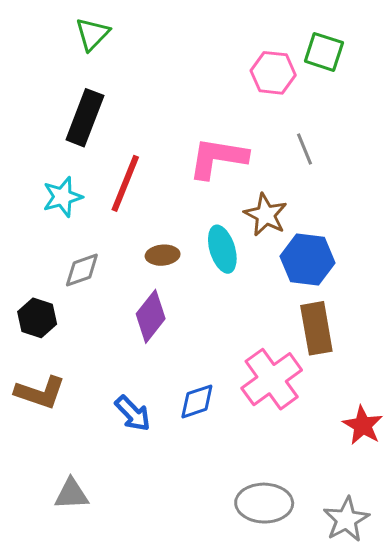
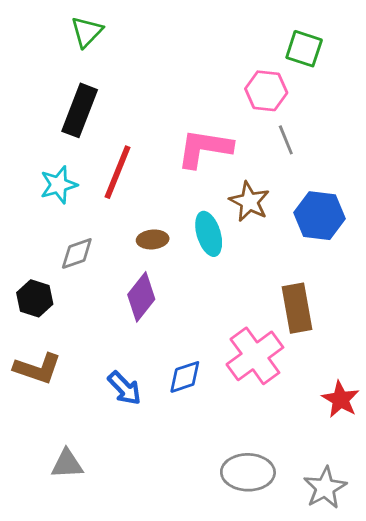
pink hexagon: (273, 73) -> (266, 91), moved
blue hexagon: (307, 260) -> (319, 216), moved

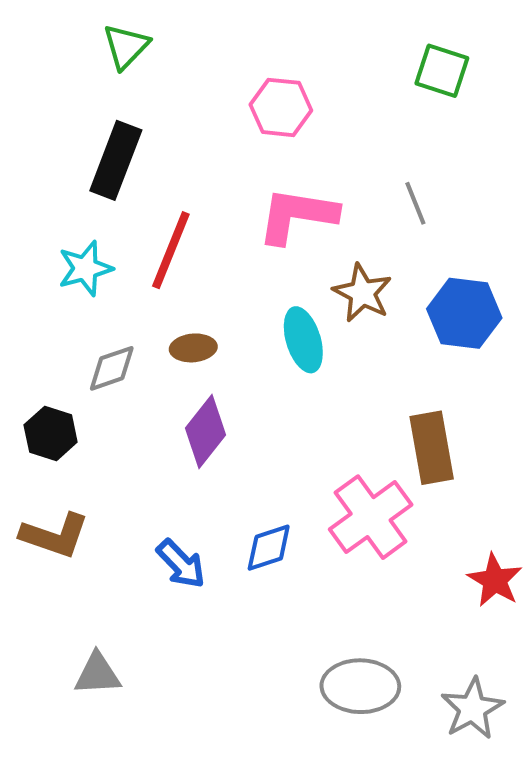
pink hexagon: (266, 91) -> (281, 107), moved
brown ellipse: (153, 239) -> (193, 348), moved

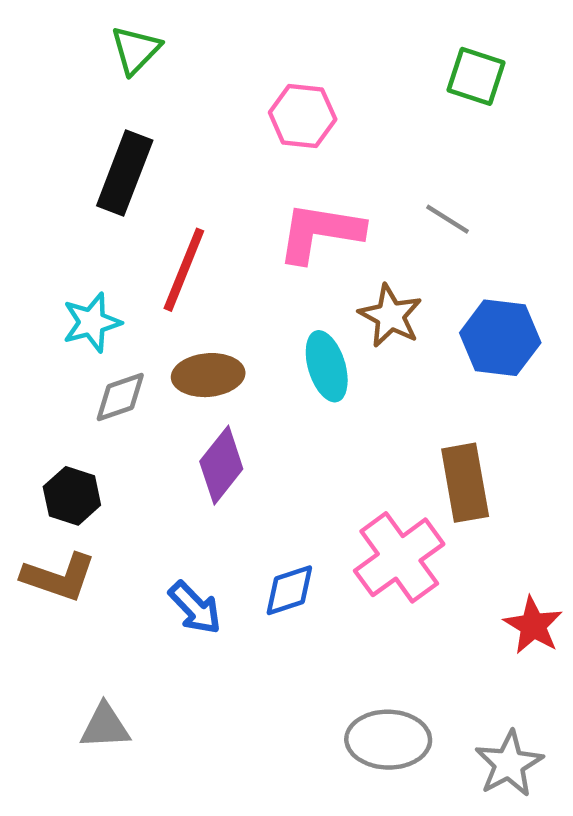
gray line: (415, 203) -> (447, 219), turned -36
cyan star: (85, 268) -> (92, 322), moved
brown ellipse: (193, 348) -> (208, 375), size x1.4
black hexagon: (51, 434) -> (72, 496), moved

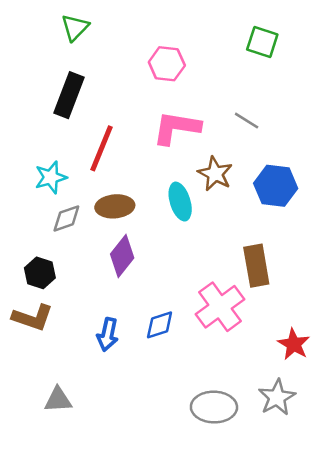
blue arrow: (195, 608) -> (108, 335), turned 56
gray star: (509, 764) -> (277, 397), moved

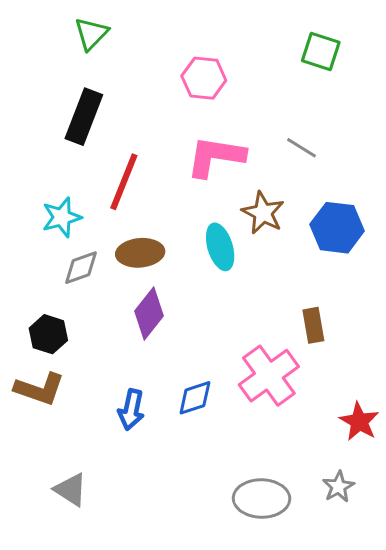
brown rectangle: (256, 266) -> (313, 325), size x0.7
gray star: (277, 397) -> (338, 487), size x0.7
gray triangle: (58, 400) -> (71, 490), turned 36

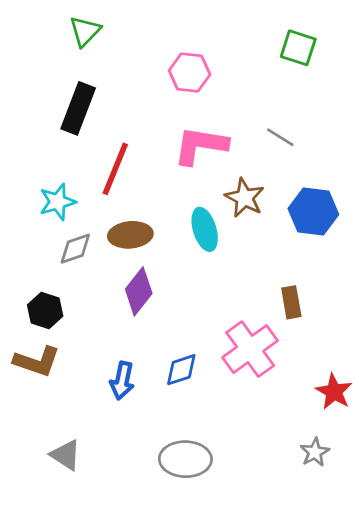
gray ellipse: (262, 498) -> (185, 459), moved

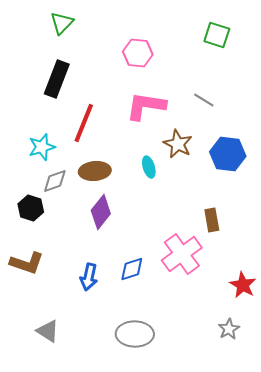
cyan ellipse: (205, 229) -> (149, 167), size x0.7
black hexagon: (45, 311) -> (31, 208), moved

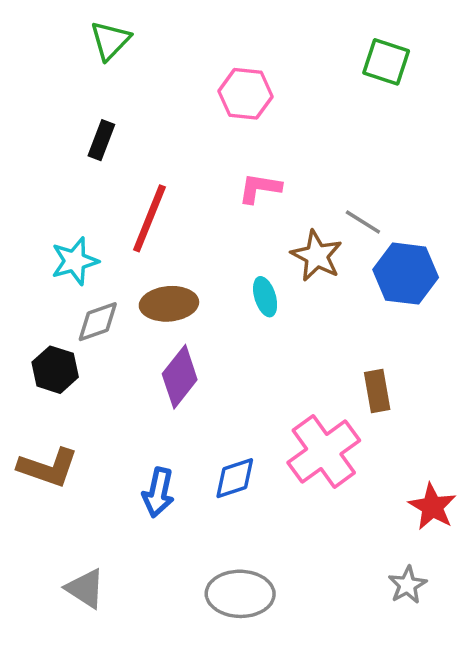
black rectangle: (57, 79) -> (101, 140), size x0.6
gray line: (204, 100) -> (363, 222), moved
pink L-shape: (146, 106) -> (260, 188), size x0.6

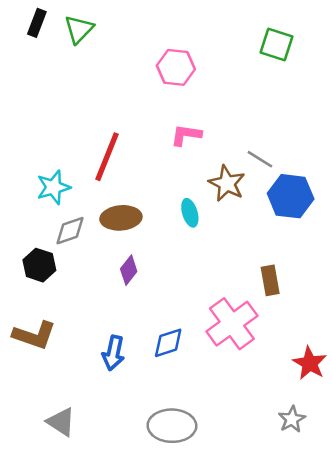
black rectangle: (101, 140) -> (37, 23), moved
purple diamond: (180, 377) -> (129, 270), size x0.7

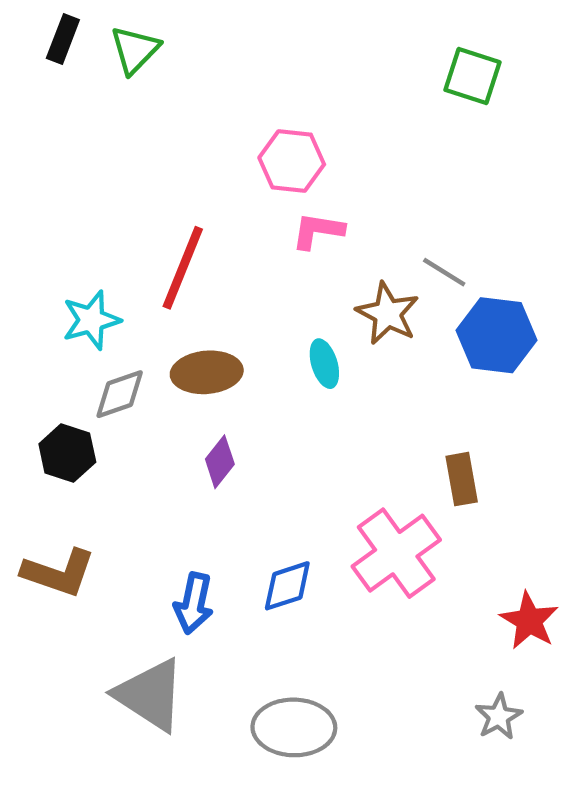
pink hexagon: (176, 67) -> (292, 161), moved
gray triangle: (61, 422) -> (150, 695), moved, size x1.5

